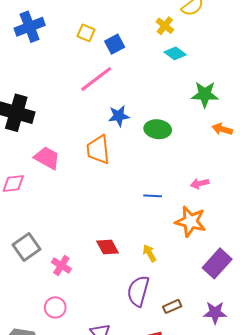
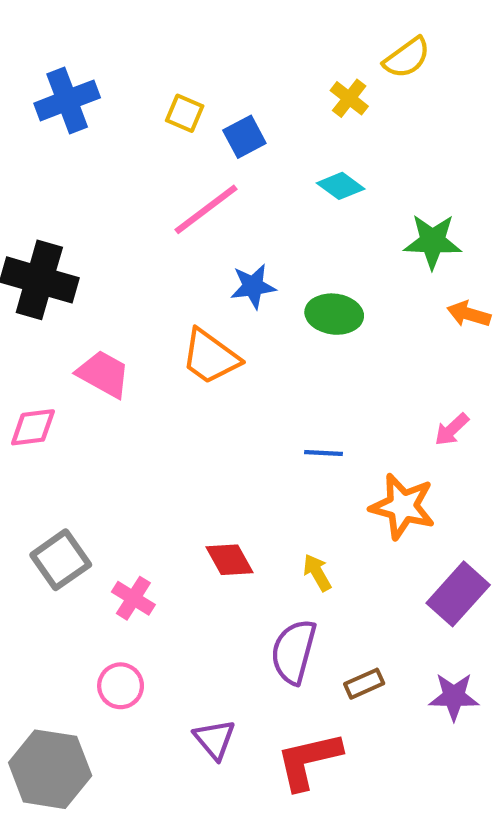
cyan diamond: (175, 53) -> (341, 186), moved
orange trapezoid: (98, 150) -> (210, 357), turned -48
pink arrow: (200, 184) -> (452, 429), moved, turned -30

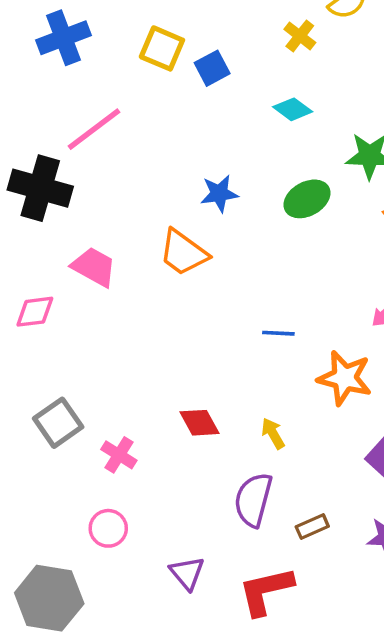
yellow square: (185, 113) -> (162, 48), size x1.4
pink line: (206, 209) -> (94, 129), moved
green ellipse: (334, 314) -> (307, 199), moved, turned -36

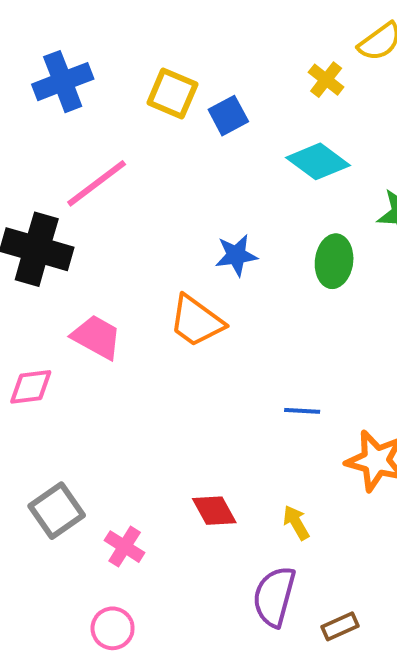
cyan diamond: (293, 109) -> (318, 161), size x1.4
green ellipse: (307, 199) -> (334, 261), turned -54

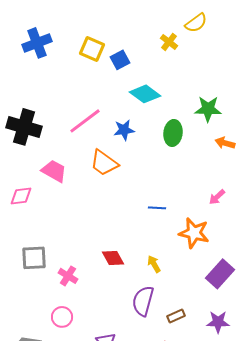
cyan diamond: (318, 161) -> (145, 94), moved
pink line: (97, 183) -> (85, 121), moved
gray square: (57, 511) -> (34, 258), turned 32

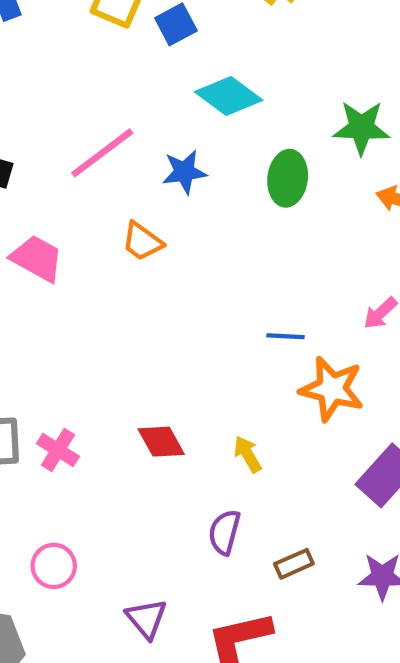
orange trapezoid: (104, 163) -> (142, 241), size x0.7
blue line: (157, 208) -> (286, 336), moved
pink cross: (68, 276) -> (58, 450), moved
purple semicircle: (143, 301) -> (224, 532), size x0.7

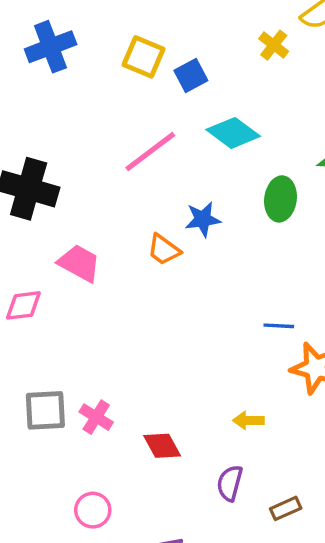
pink line: (102, 153) -> (150, 152), moved
blue star: (184, 172) -> (203, 219), moved
red diamond: (161, 442) -> (162, 446), moved
yellow arrow: (248, 454) -> (248, 420), turned -60

